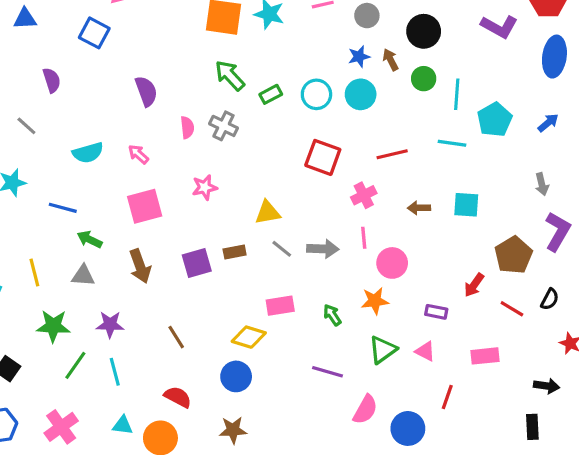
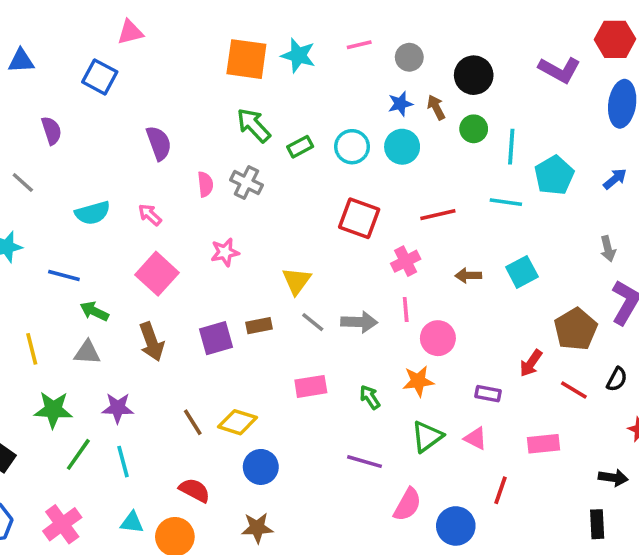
cyan square: (466, 205) -> (522, 272), turned -32
pink square: (145, 206) -> (157, 274), turned -33
yellow triangle: (268, 213) -> (297, 281), turned -44
yellow diamond: (249, 337) -> (238, 422), moved

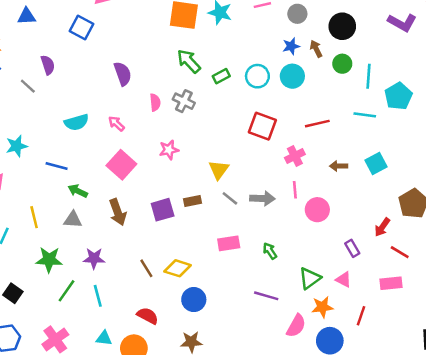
gray line: (23, 182) -> (28, 86), moved
orange star: (418, 381) -> (322, 307), moved
red line: (574, 390) -> (400, 252), moved
purple rectangle: (488, 394) -> (352, 248), turned 49

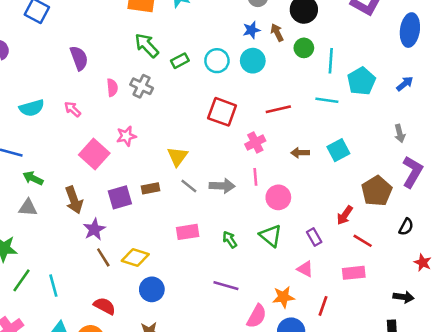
pink square: (121, 165) -> (94, 154), moved
purple star: (94, 258) -> (94, 229), moved, turned -30
green triangle: (310, 278) -> (271, 236), moved, turned -45

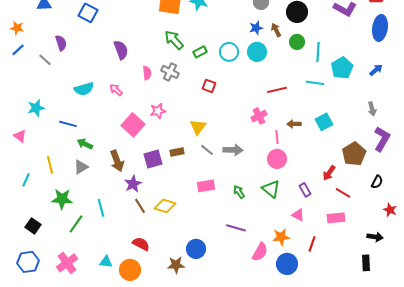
red square: (222, 112) -> (209, 86), moved, size x0.6
pink line: (255, 177) -> (277, 137), moved
gray triangle: (28, 208) -> (81, 167), turned -35
cyan line: (53, 286) -> (101, 208), moved
blue circle: (152, 289) -> (196, 249), moved

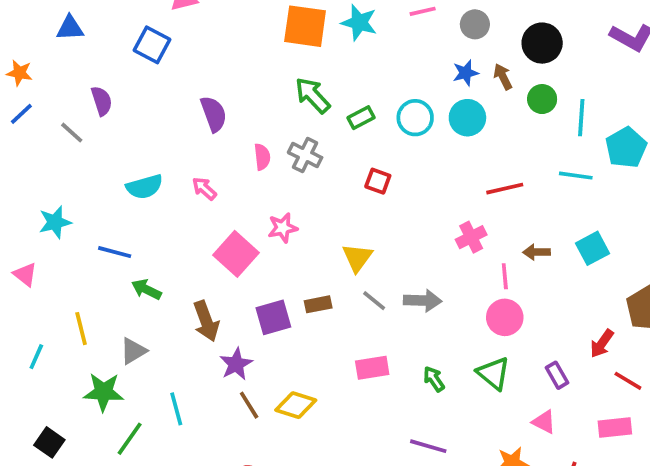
gray triangle: (81, 167) -> (133, 351), moved

